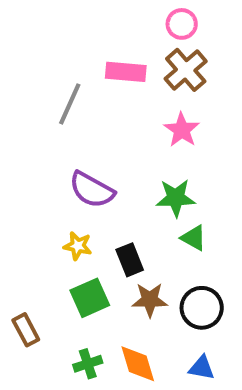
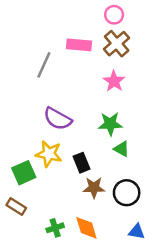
yellow star: (78, 246) -> (49, 154), size x1.5
green square: (90, 298) -> (24, 173), moved
brown rectangle: (26, 330) -> (16, 207), turned -30
blue triangle: (202, 368) -> (137, 232), moved

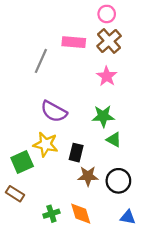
black rectangle: (81, 163) -> (76, 153), turned 36

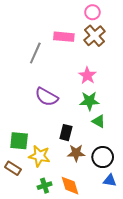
pink star: (107, 76) -> (87, 75), moved
yellow star: (46, 144) -> (39, 156), moved
green square: (22, 162) -> (19, 141), turned 30
blue triangle: (128, 217) -> (110, 181), moved

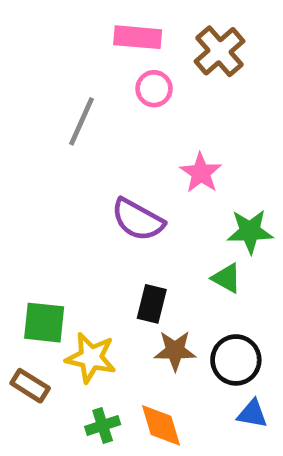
pink circle: (92, 12) -> (154, 89), moved
brown cross: (95, 36) -> (220, 51), moved
pink rectangle: (64, 37) -> (138, 37), moved
purple semicircle: (47, 97) -> (138, 220), moved
green star: (89, 101) -> (250, 231), moved

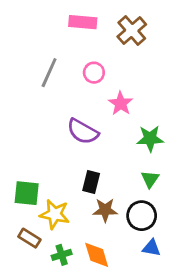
pink circle: (154, 89) -> (94, 73), moved
green triangle: (227, 278) -> (150, 179), moved, turned 36
brown rectangle: (30, 386) -> (29, 238), moved

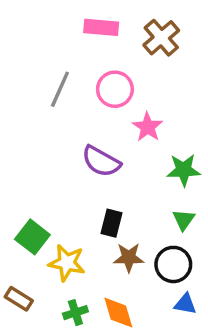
pink circle: (94, 73) -> (115, 89), size x1.4
green square: (27, 193) -> (32, 237), turned 32
brown rectangle: (29, 238) -> (19, 299), moved

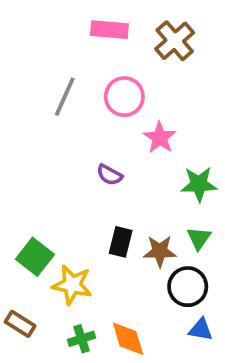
purple semicircle: (101, 161) -> (109, 175), size x0.6
brown star: (129, 258) -> (160, 251), moved

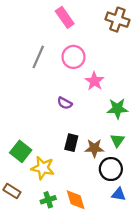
pink rectangle: (109, 30) -> (65, 17), turned 50
brown cross: (175, 41) -> (117, 20), moved, turned -30

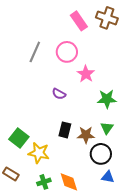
pink rectangle: (65, 17) -> (79, 21), moved

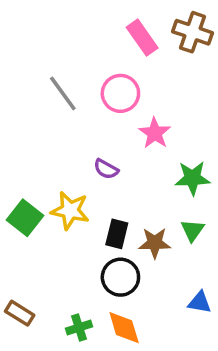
gray line: (35, 52) -> (63, 93), turned -60
green square: (19, 138) -> (25, 218), moved
yellow star: (39, 153) -> (70, 210), moved
black circle: (101, 154) -> (120, 277), moved
blue triangle: (108, 177) -> (200, 302), moved

